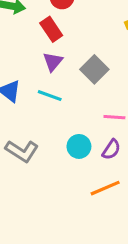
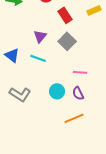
red rectangle: (51, 29) -> (65, 15), moved
purple semicircle: (111, 150) -> (78, 93), turned 120

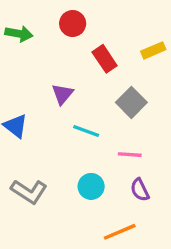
gray square: (67, 41) -> (131, 102), moved
cyan line: (38, 58) -> (86, 131), moved
purple semicircle: (78, 93) -> (140, 190), moved

